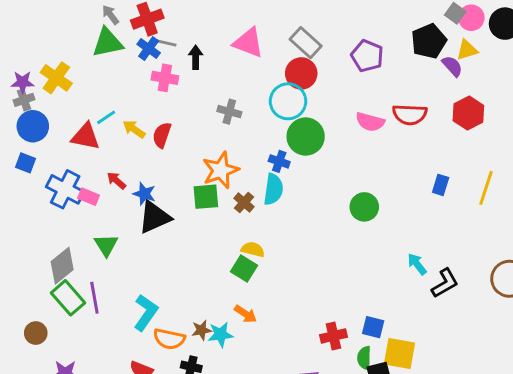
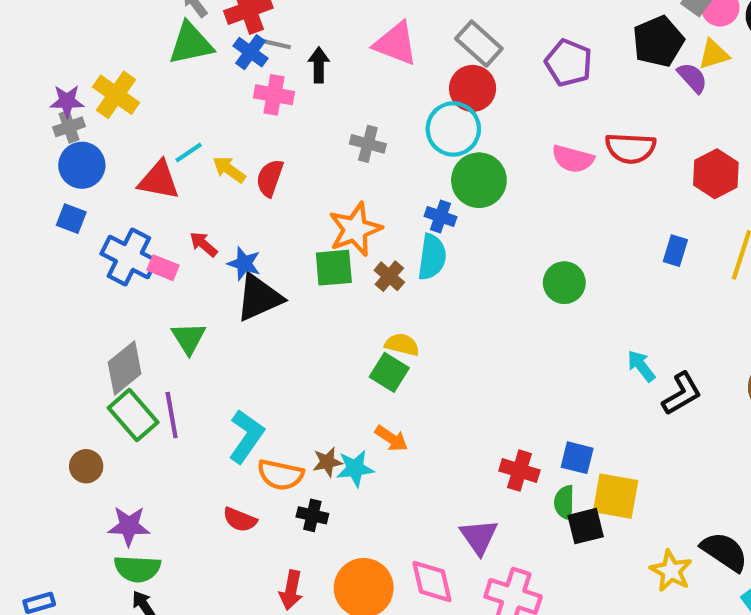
red hexagon: (468, 113) -> (716, 174), moved
red cross: (333, 336) -> (519, 471), turned 30

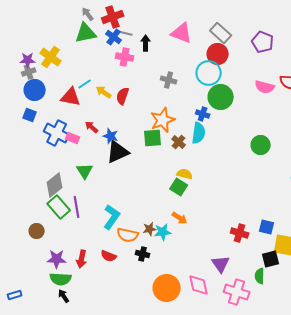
green semicircle: (564, 503) -> (260, 276), moved
red arrow: (291, 590) -> (82, 259), moved

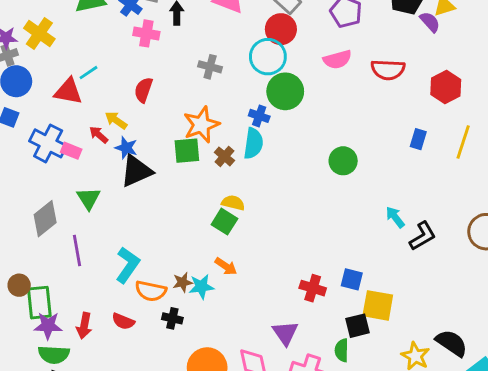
pink semicircle: (265, 87) -> (337, 60), moved, turned -30
yellow arrow: (104, 92) -> (116, 120), moved
green rectangle: (59, 207) -> (39, 303), moved, turned 35

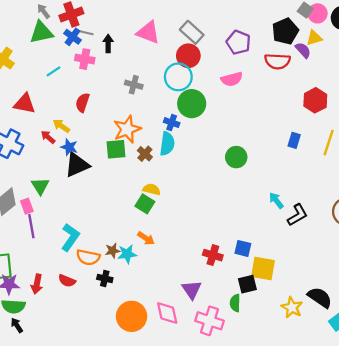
red semicircle: (388, 70) -> (277, 61), moved
cyan line: (89, 73) -> (54, 71), moved
pink rectangle: (71, 151) -> (27, 206), moved, turned 48

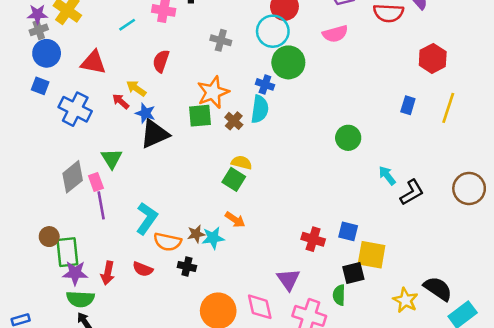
green circle: (236, 157) -> (348, 138), moved

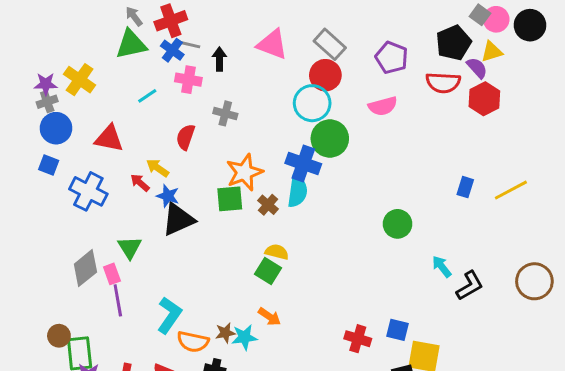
gray cross: (221, 40) -> (225, 113), moved
red hexagon: (433, 58) -> (484, 99), moved
blue cross: (265, 84) -> (303, 164), size x1.6
yellow line: (448, 108) -> (511, 190), turned 44

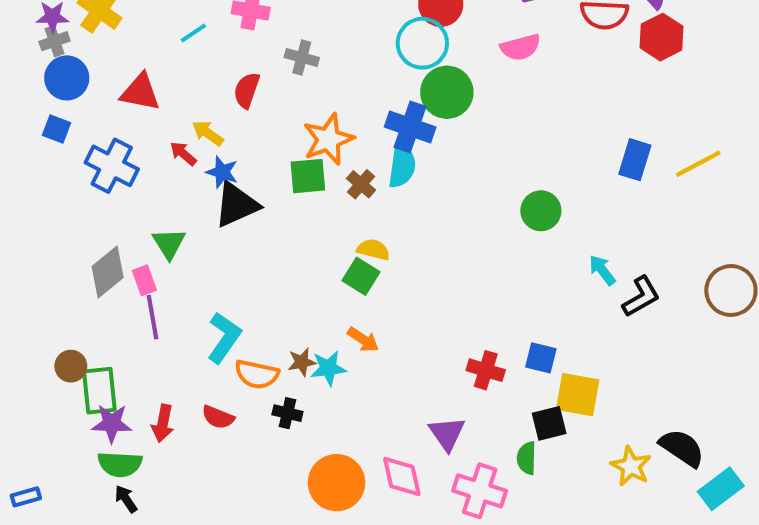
blue rectangle: (465, 187) -> (635, 160), size x1.4

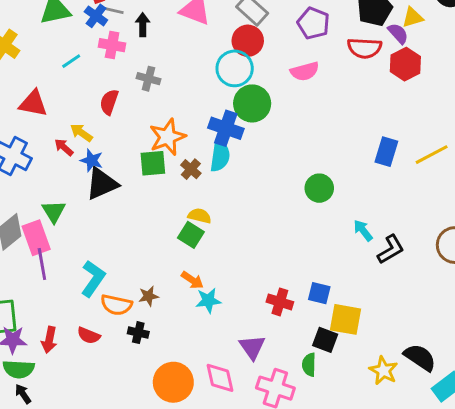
pink rectangle: (144, 280) -> (36, 238), size x1.6
cyan star: (328, 368) -> (208, 300), moved
black square: (549, 423) -> (325, 340), turned 35

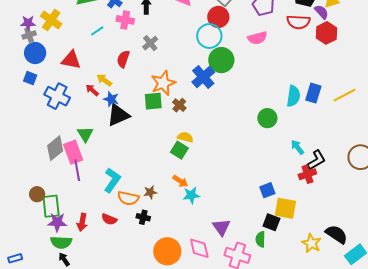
gray cross: (149, 79) -> (150, 43), turned 35
blue cross: (226, 128) -> (203, 77), turned 30
cyan semicircle: (220, 156) -> (293, 96), moved
blue square: (319, 293) -> (267, 190), turned -35
red cross: (280, 302) -> (307, 174), moved, turned -36

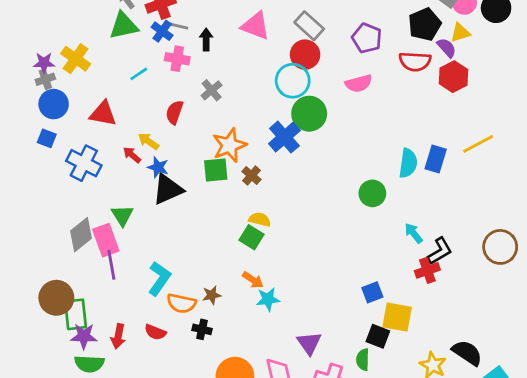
yellow line: (344, 95) -> (478, 144), moved
brown circle: (37, 194) -> (56, 298), size x1.6

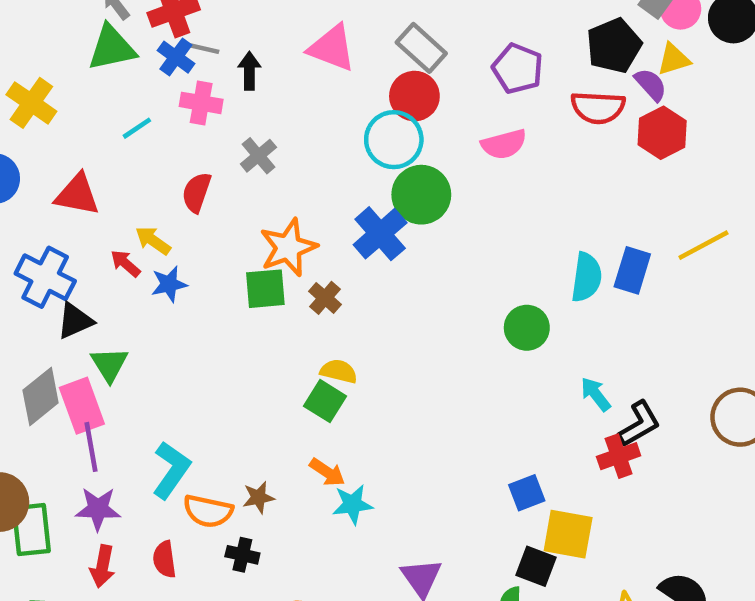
blue star: (158, 167) -> (169, 284), turned -30
black triangle: (168, 189) -> (75, 321), moved, size x0.7
red semicircle: (155, 332) -> (164, 559), turned 60
purple star: (84, 336) -> (98, 509), moved

